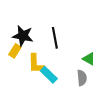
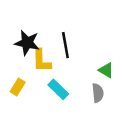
yellow rectangle: (15, 51) -> (18, 87), moved
yellow L-shape: (36, 64) -> (42, 61), moved

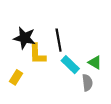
cyan rectangle: (58, 89) -> (70, 65), moved

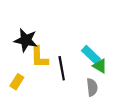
black line: (59, 40) -> (62, 68), moved
cyan rectangle: (70, 65) -> (91, 55), moved

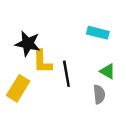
cyan rectangle: (91, 55) -> (98, 33), moved, turned -30
yellow rectangle: (17, 82) -> (18, 88), size x1.5

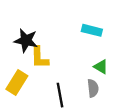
black line: (66, 74) -> (60, 95), moved

